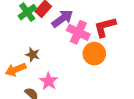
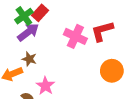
purple arrow: (62, 18) -> (28, 32), moved
orange circle: (94, 54) -> (112, 71), moved

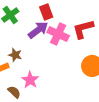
red rectangle: (40, 13) -> (46, 12), moved, turned -63
purple arrow: (28, 32) -> (38, 30), moved

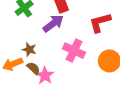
pink cross: (58, 34) -> (74, 51), moved
brown semicircle: (14, 92) -> (33, 68), moved

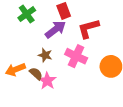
red L-shape: (100, 22) -> (88, 28), moved
brown star: (29, 50) -> (45, 55), moved

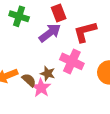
green cross: (27, 14) -> (19, 16), turned -36
brown star: (45, 55) -> (48, 74), moved

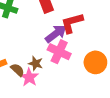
purple arrow: (50, 33) -> (56, 34), moved

